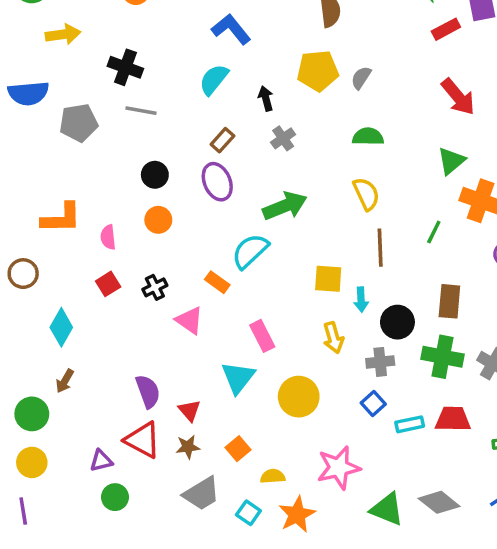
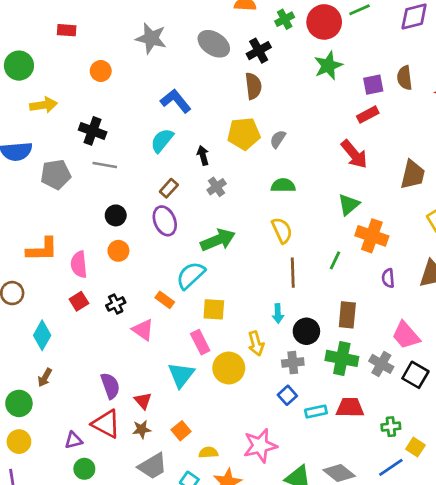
red rectangle: (446, 29) -> (368, 115), moved
pink semicircle: (108, 237) -> (79, 264), size x1.4
yellow square: (328, 279) -> (214, 309), moved
yellow circle: (299, 397) -> (229, 368), moved

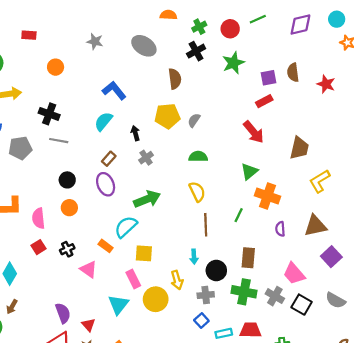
red circle: (324, 22) -> (230, 29), size x0.7
gray star: (151, 38) -> (95, 42), size x0.7
black cross: (259, 51) -> (196, 51), moved

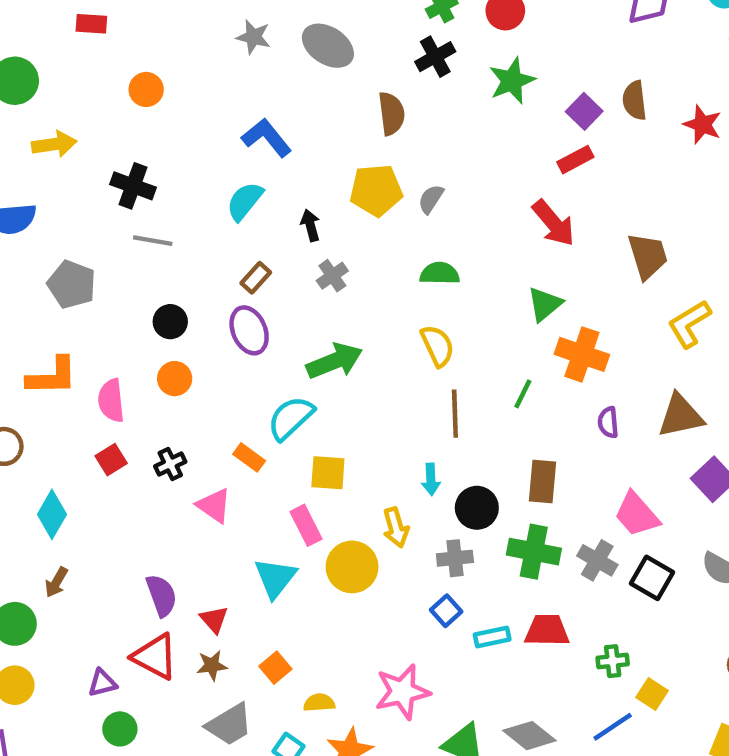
gray star: (95, 42) -> (253, 37), moved
purple square: (268, 78) -> (584, 111), turned -35
gray pentagon: (20, 148) -> (72, 284), moved, turned 30
brown trapezoid: (299, 148) -> (648, 256), turned -30

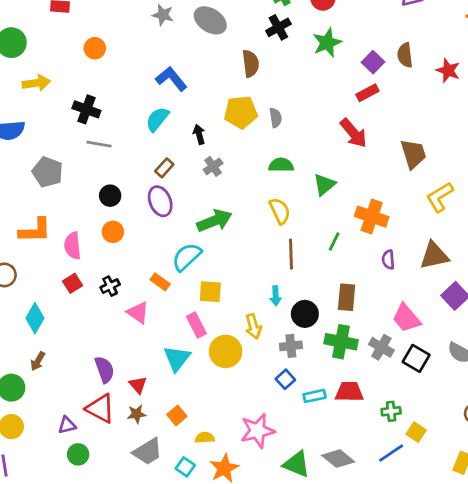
gray semicircle: (431, 199) -> (276, 118), turned 138
green triangle: (545, 304) -> (324, 185), moved

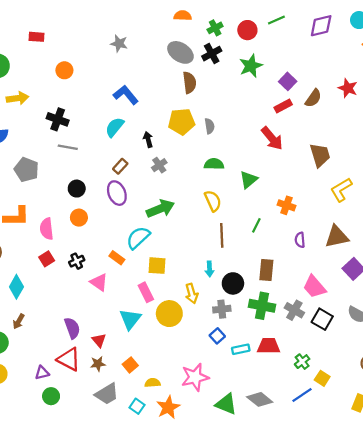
gray ellipse: (210, 20) -> (180, 52), moved
brown semicircle: (405, 55) -> (313, 98), moved, turned -138
orange cross: (372, 217) -> (286, 205), size x0.7
green cross: (391, 411) -> (302, 362), turned -32

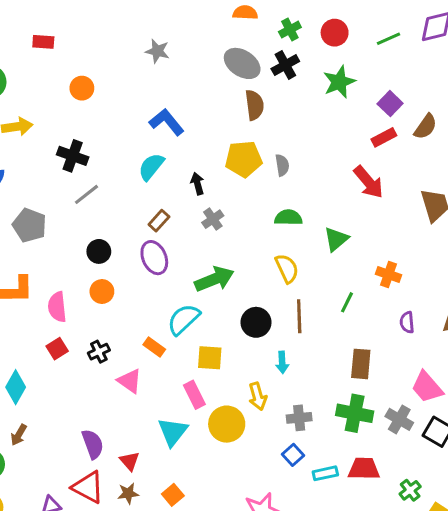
green line: (276, 20) -> (389, 39), moved
gray line: (68, 147) -> (86, 194), turned -48
black circle: (233, 283) -> (256, 322), moved

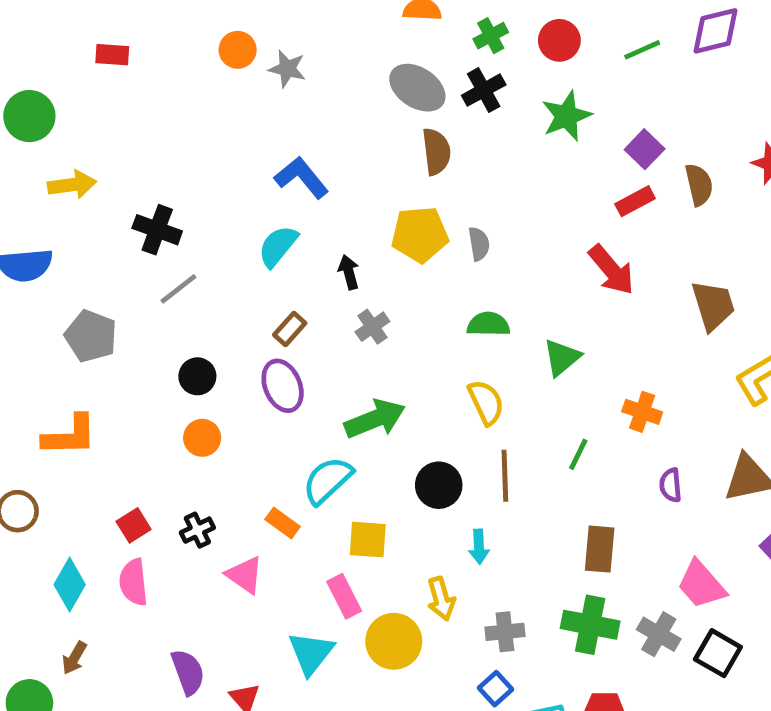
orange circle: (82, 88) -> (238, 50), moved
brown semicircle: (426, 127) -> (699, 185), turned -48
pink semicircle: (57, 307) -> (134, 582), moved

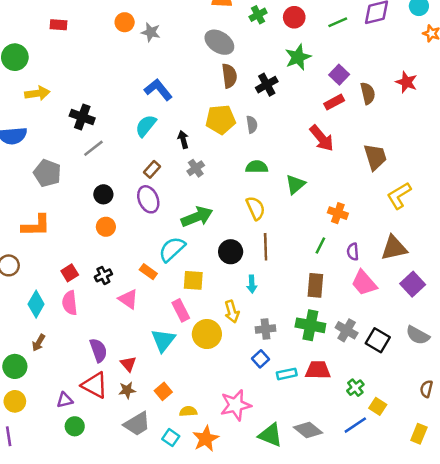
black cross: (484, 90) -> (267, 85), moved
green line: (578, 454) -> (320, 245), moved
pink trapezoid: (701, 585) -> (364, 283), moved

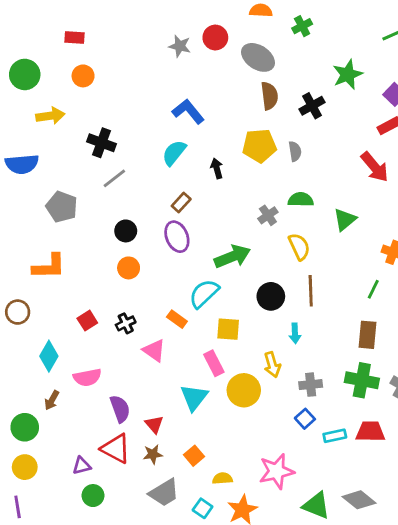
red circle: (294, 17) -> (215, 38), moved
orange circle: (125, 22) -> (83, 76), moved
gray cross: (196, 168) -> (268, 215), moved
pink semicircle: (70, 303) -> (87, 377), moved, turned -95

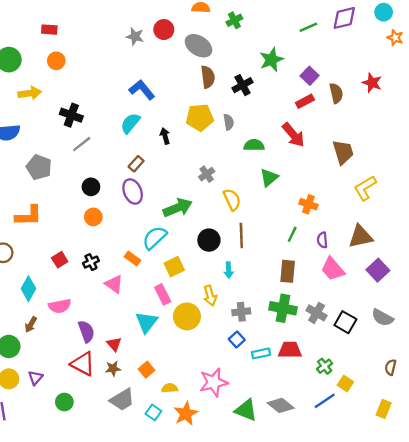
green semicircle: (301, 200) -> (254, 145), moved
yellow square: (228, 329) -> (174, 267), turned -30
purple triangle: (82, 466) -> (35, 378), moved, turned -35

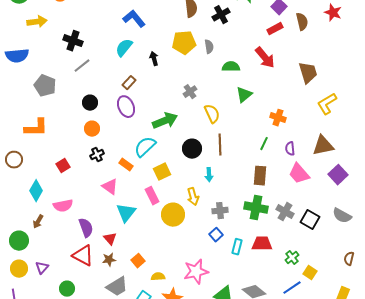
black cross: (91, 262) -> (97, 155), moved
cyan triangle: (146, 322) -> (126, 213), moved
cyan rectangle: (261, 353) -> (237, 247), turned -63

